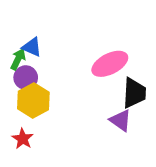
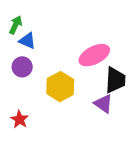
green arrow: (18, 59) -> (16, 25), moved
yellow hexagon: (33, 101) -> (60, 87), moved

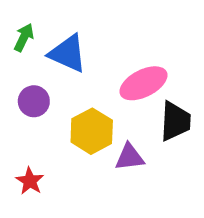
blue triangle: (27, 41) -> (68, 53), moved, size x1.5
purple triangle: (103, 104) -> (130, 157), moved, turned -42

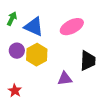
pink ellipse: (143, 83) -> (72, 27), moved
yellow hexagon: (92, 131) -> (37, 55), moved

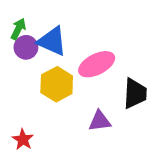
pink ellipse: (72, 27) -> (97, 64), moved
purple circle: (17, 51) -> (26, 47), moved

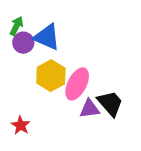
pink ellipse: (97, 64) -> (77, 84), moved, turned -36
black trapezoid: (135, 93) -> (110, 103), moved, turned -44

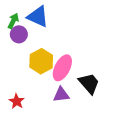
blue triangle: (47, 37) -> (38, 17), moved
purple triangle: (90, 109) -> (61, 95), moved

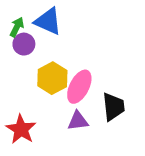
black trapezoid: (89, 83) -> (113, 107), turned 35
red star: (17, 101) -> (21, 129), size x1.5

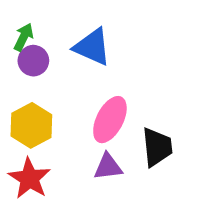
blue triangle: (48, 21) -> (92, 47), moved
yellow hexagon: (52, 78) -> (31, 125), moved

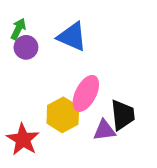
yellow hexagon: (31, 125) -> (63, 115), moved
purple triangle: (108, 167) -> (104, 130), moved

